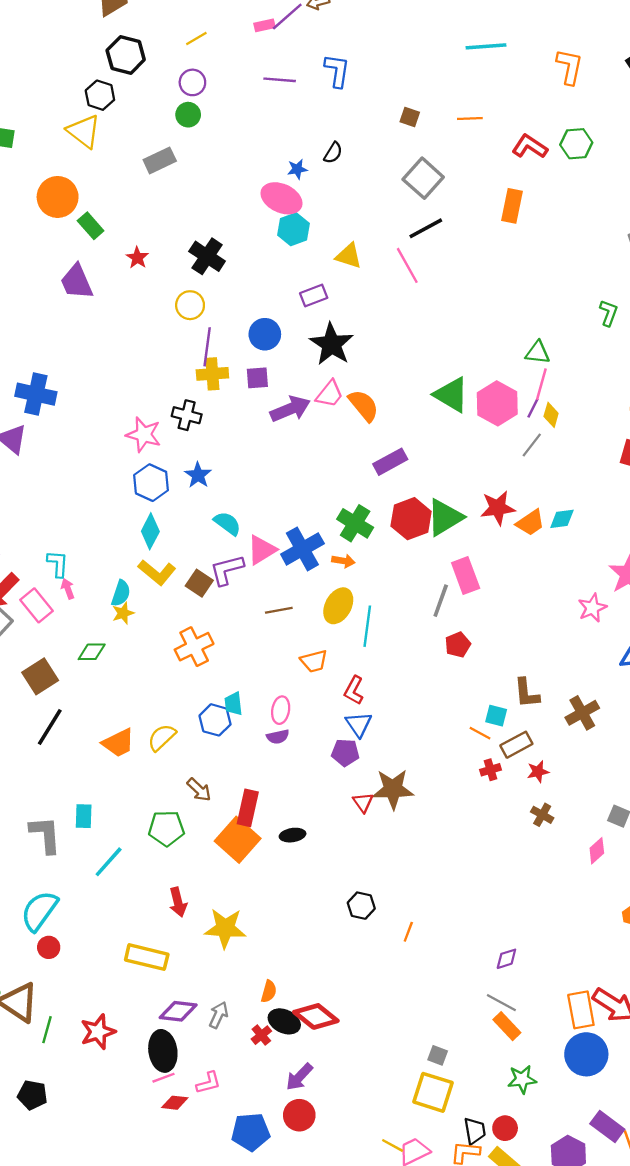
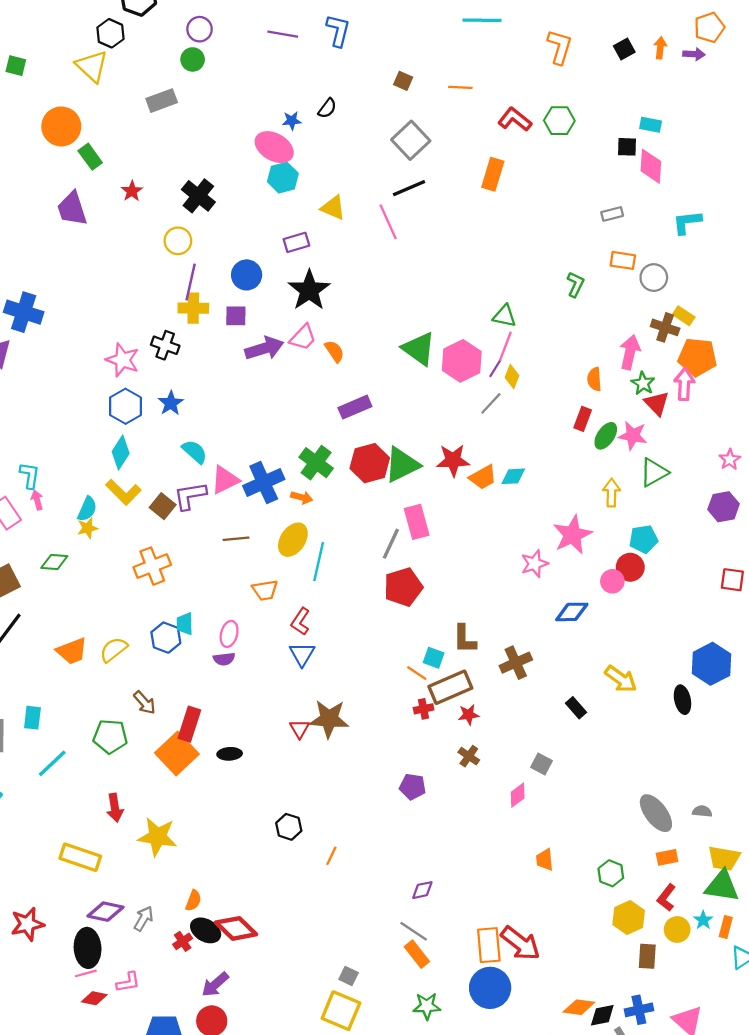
orange semicircle: (364, 405) -> (334, 351), size x0.7
red pentagon: (458, 645) -> (403, 587), size x1.6
brown rectangle: (516, 745) -> (450, 687), size x1.4
purple pentagon: (345, 752) -> (413, 787), moved

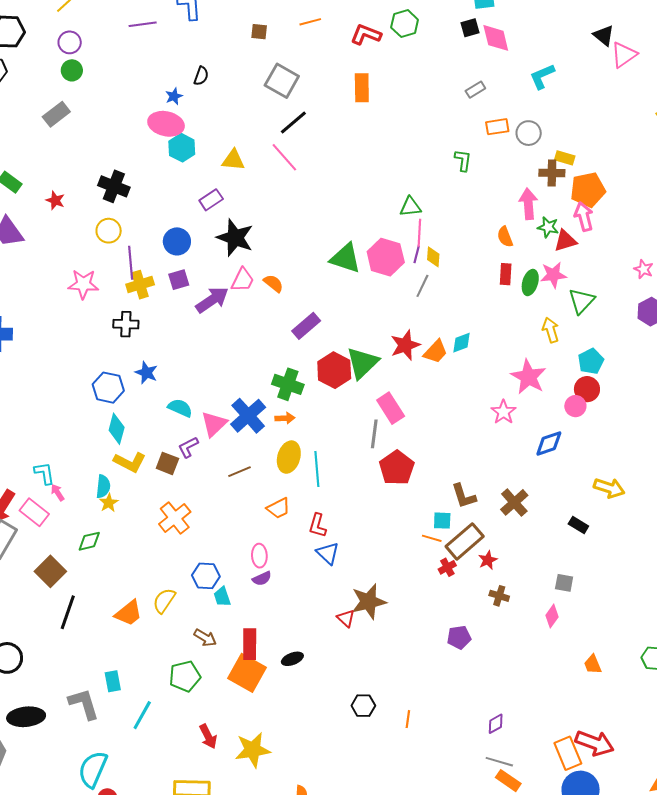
pink star: (123, 360) -> (83, 284), moved
red triangle: (657, 403) -> (565, 241), turned -45
purple L-shape: (190, 496) -> (188, 447), size x0.7
cyan trapezoid: (185, 624) -> (222, 597), moved

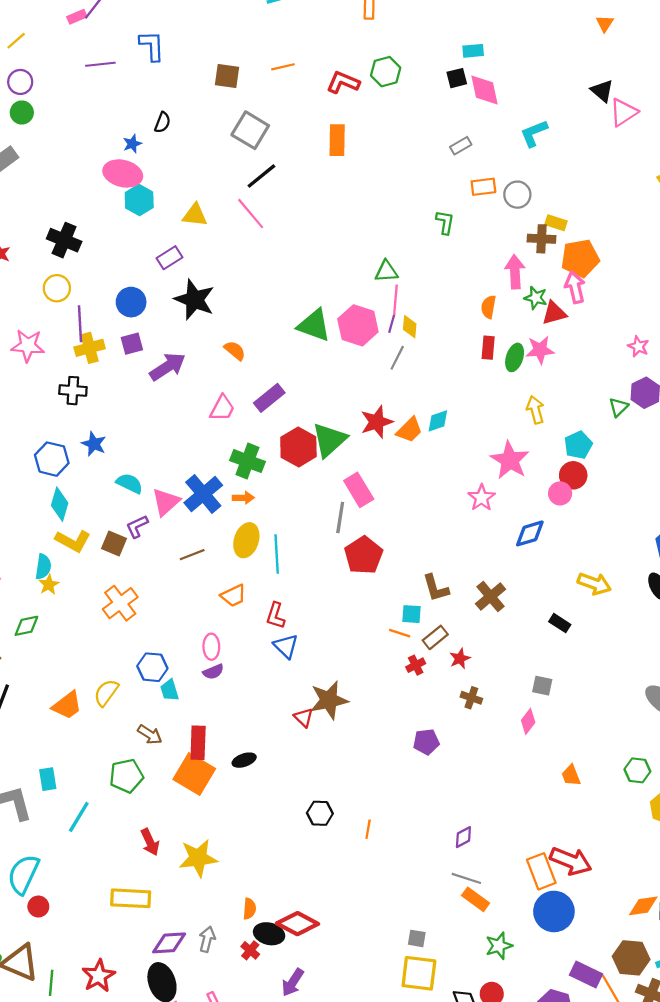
brown square: (259, 32) -> (227, 76), size x1.4
orange semicircle: (505, 237) -> (489, 307), turned 30
pink trapezoid: (243, 280) -> (222, 408), moved
green triangle: (582, 301) -> (618, 407), moved, size x0.7
brown rectangle: (465, 541) -> (435, 637), size x0.6

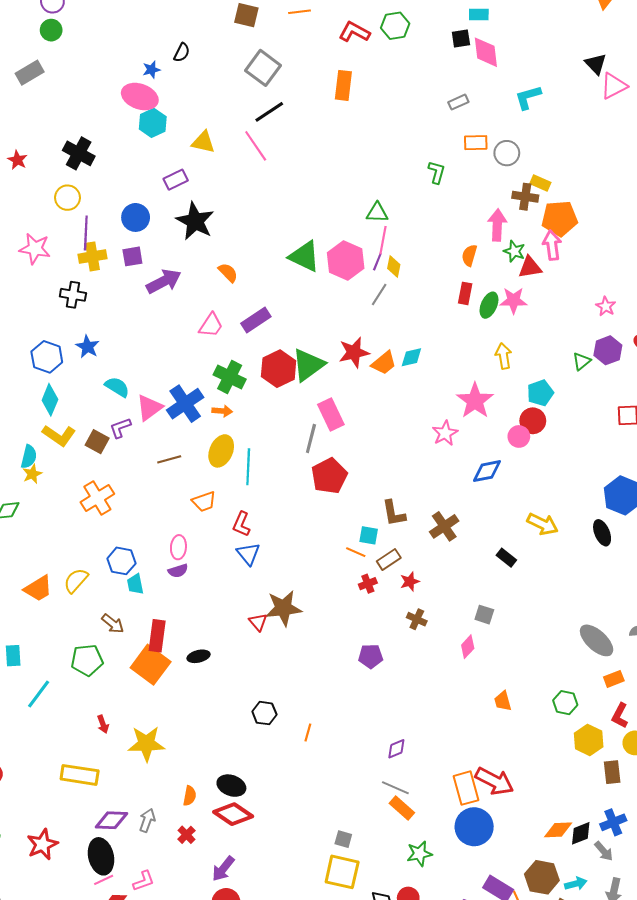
red arrow: (150, 842) -> (103, 724), size x0.7
black ellipse: (269, 934) -> (231, 786), moved

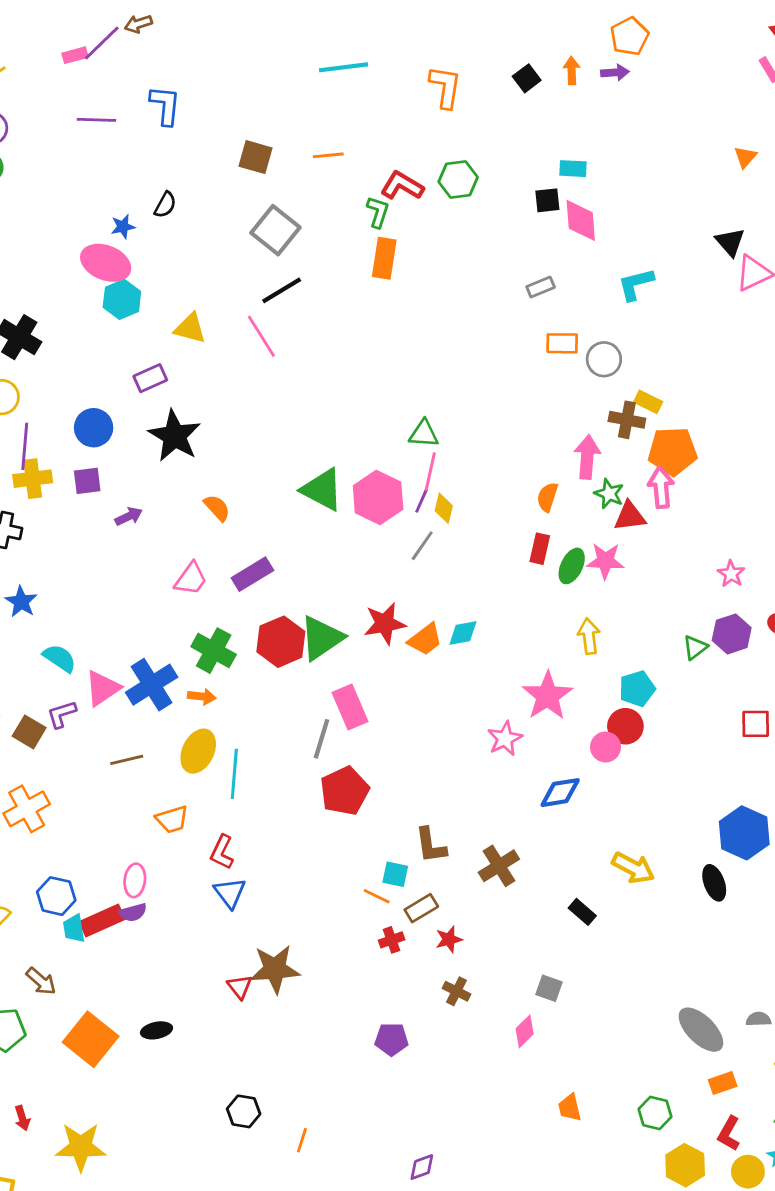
green L-shape: (437, 172) -> (378, 212), moved
purple arrow: (164, 281) -> (129, 516), size x0.6
red rectangle: (157, 636) -> (102, 920), moved, turned 56

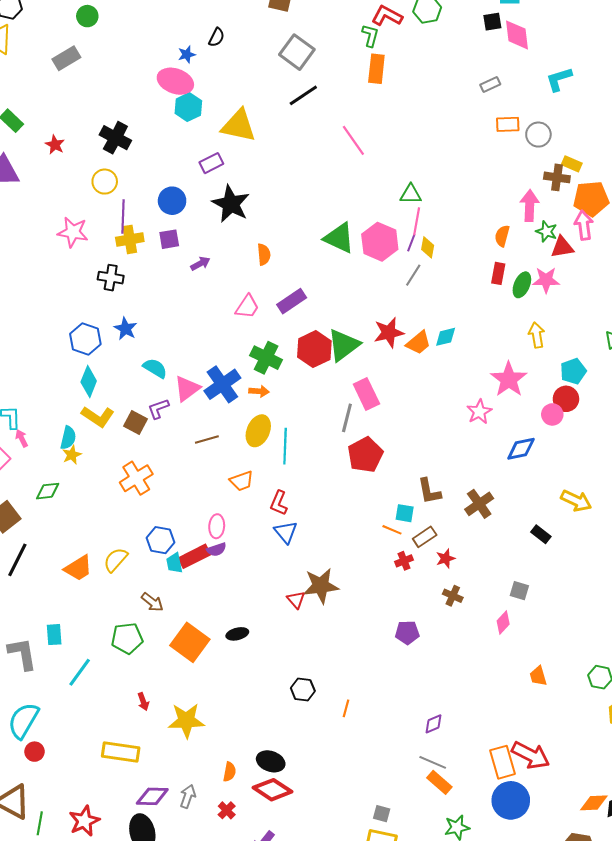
yellow triangle: (190, 328) -> (239, 126), size x1.5
pink line: (261, 336) -> (353, 140), moved
orange semicircle: (217, 508) -> (264, 254), turned 40

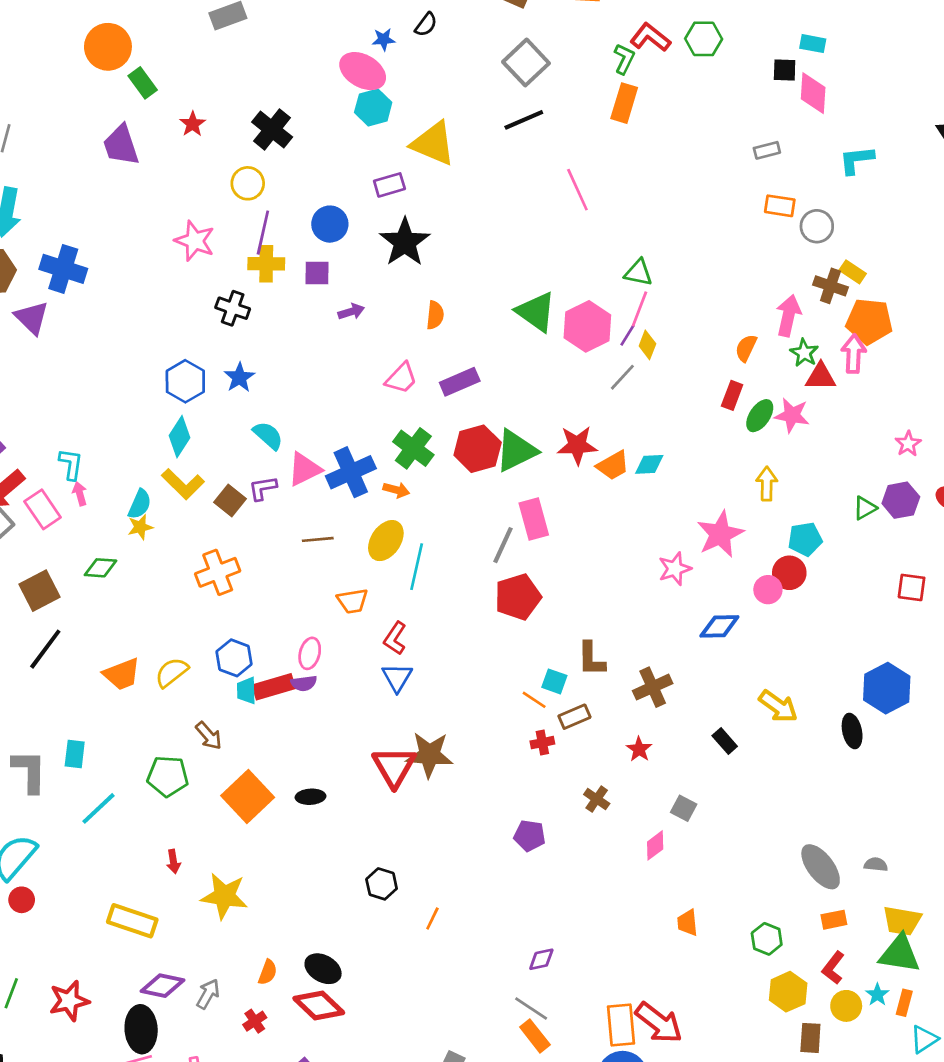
red star: (445, 559) -> (639, 749), moved, turned -30
red triangle: (296, 600) -> (394, 767), size x1.8

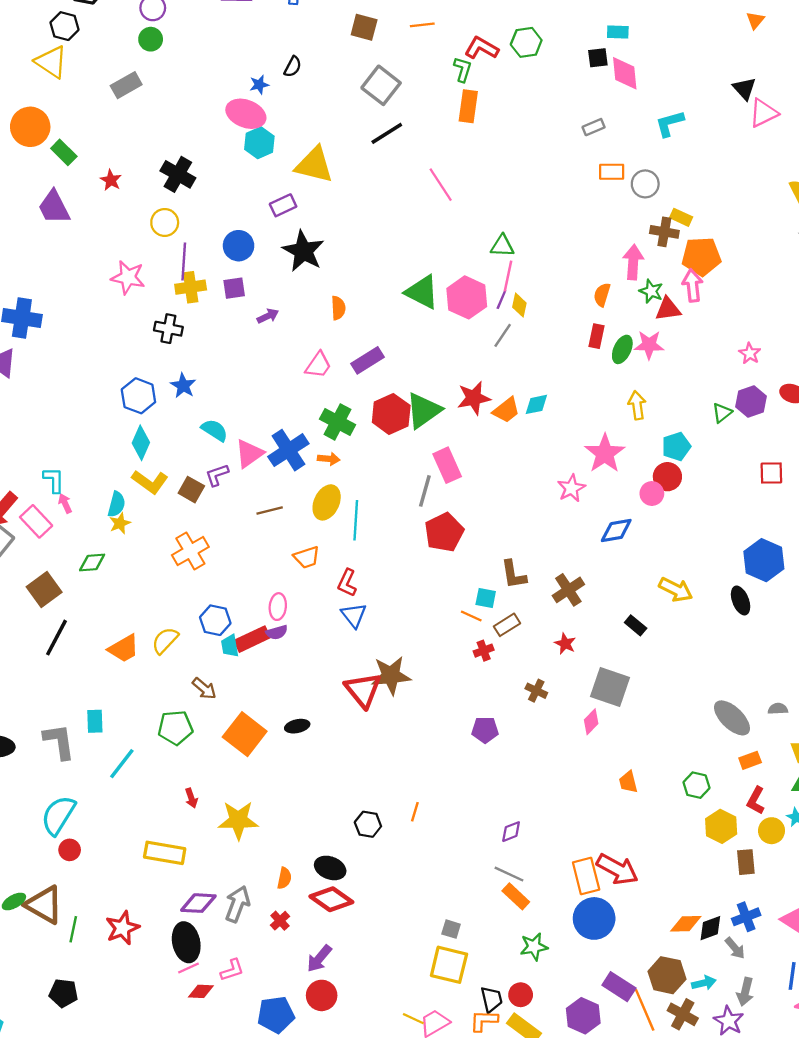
gray square: (684, 808) -> (610, 687), size x1.8
black hexagon: (382, 884) -> (368, 824), moved
gray arrow: (208, 994) -> (237, 904), size x1.4

